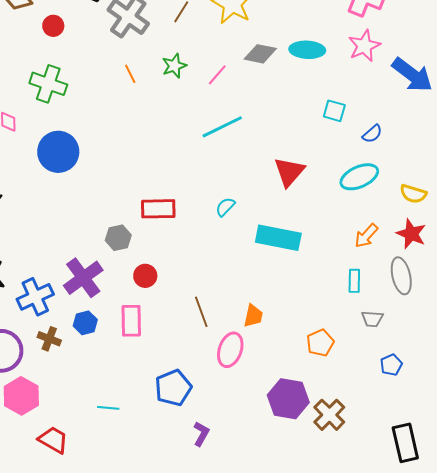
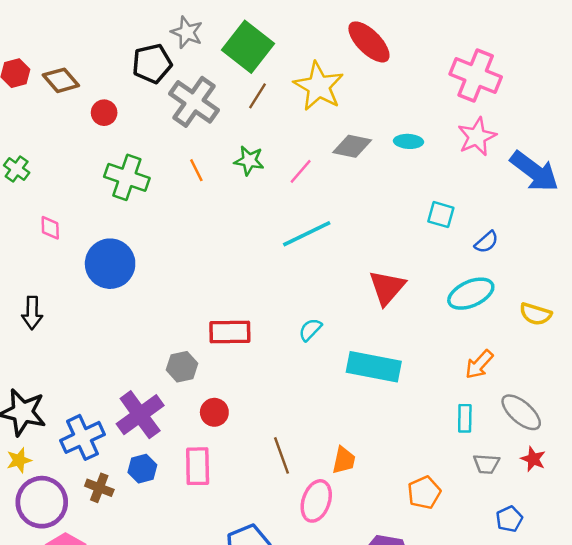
cyan ellipse: (307, 50) -> (409, 141), size x0.7
green star: (174, 66) -> (249, 161), turned 30
green cross: (48, 84) -> (127, 177), moved
red star: (411, 234) -> (533, 459), moved, size x0.7
gray ellipse: (401, 276) -> (521, 412), turned -36

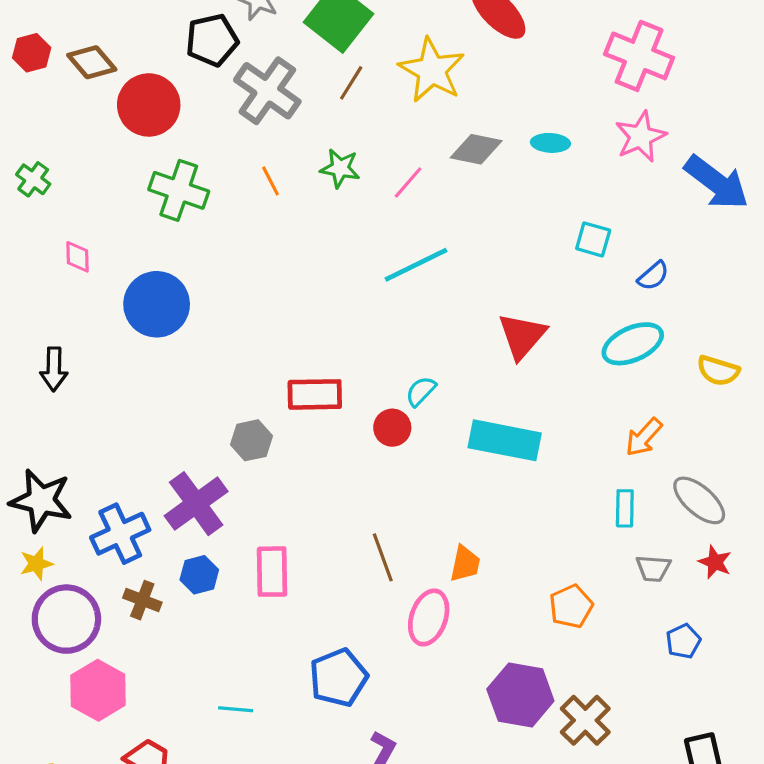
red circle: (104, 113) -> (149, 105), size x1.8
red circle: (214, 412) -> (392, 428), moved

